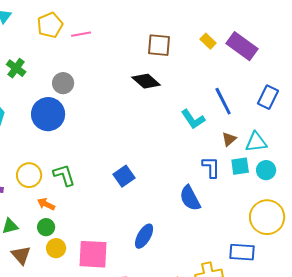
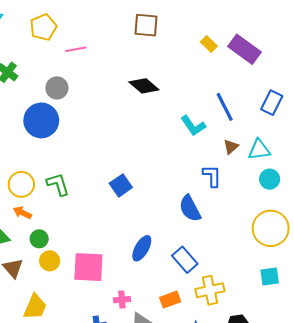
pink line: (81, 34) -> (76, 49), moved
brown square: (159, 45) -> (146, 25), moved
cyan square: (240, 166) -> (270, 277), moved
orange arrow: (46, 204) -> (22, 213), moved
blue rectangle: (242, 252) -> (185, 260), moved, turned 45

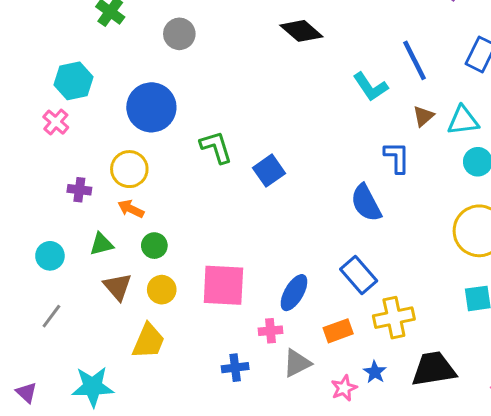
blue circle: (41, 120) -> (151, 107), moved
green L-shape: (58, 184) -> (216, 147), moved
blue ellipse: (142, 248) -> (294, 293), moved
yellow circle: (50, 261) -> (162, 290), moved

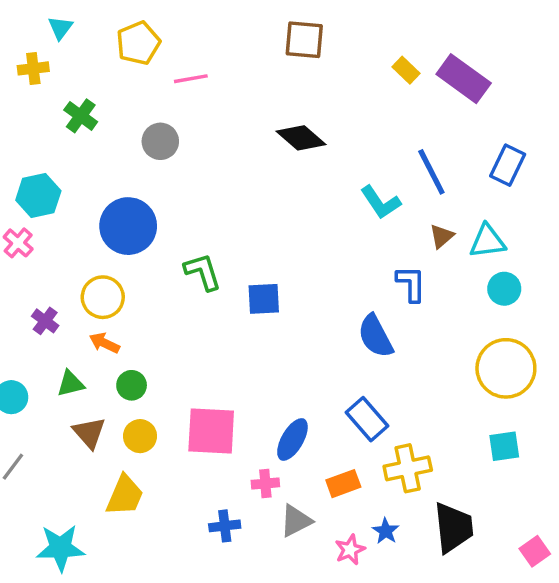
blue square: (269, 171) -> (264, 299), turned 32
purple cross: (79, 190) -> (45, 321), turned 30
black trapezoid: (434, 369) -> (453, 528), turned 93

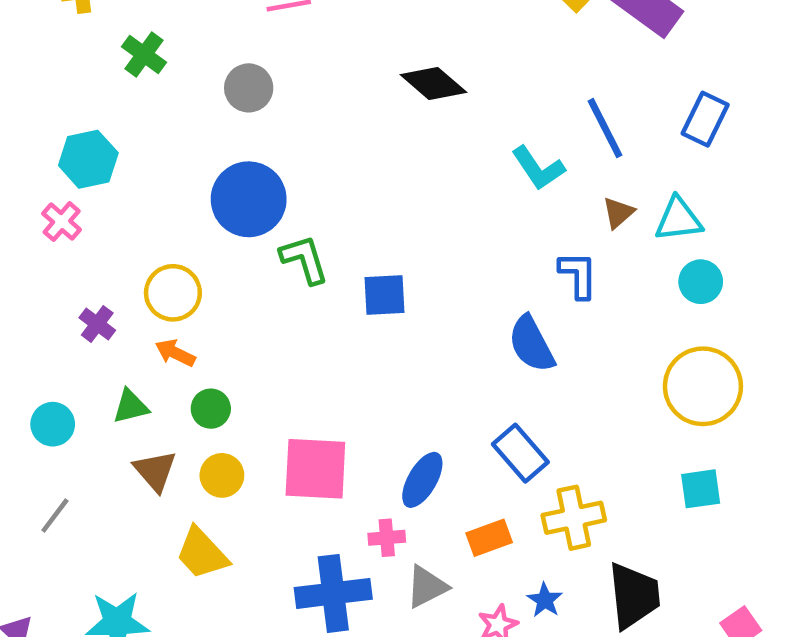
blue circle: (128, 226) -> (249, 199), moved
yellow trapezoid: (125, 495) -> (202, 553), turned 114
blue cross: (225, 526) -> (333, 593), size x1.8

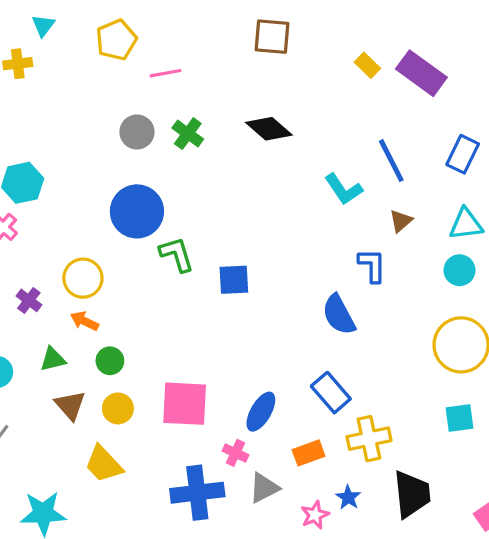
green cross: (144, 55) -> (188, 134), moved
cyan triangle: (678, 219) -> (466, 224), moved
pink cross: (387, 538) -> (235, 453), turned 30

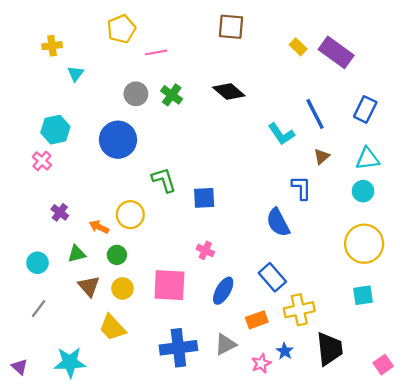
cyan triangle: (43, 26) -> (75, 74), moved
blue circle: (137, 211) -> (118, 140), moved
yellow circle: (83, 278) -> (130, 215), moved
pink cross: (235, 453) -> (205, 250), moved

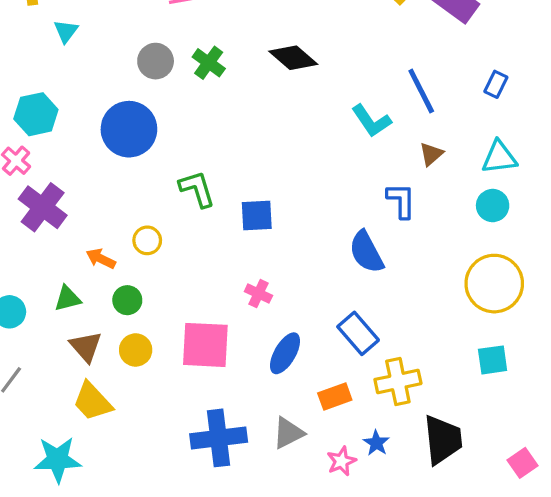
blue rectangle: (365, 109) -> (496, 84), size x0.7
purple cross: (60, 212) -> (43, 207), moved, size x1.8
yellow circle: (130, 215) -> (147, 240), size x0.7
yellow trapezoid: (112, 328) -> (92, 401), moved

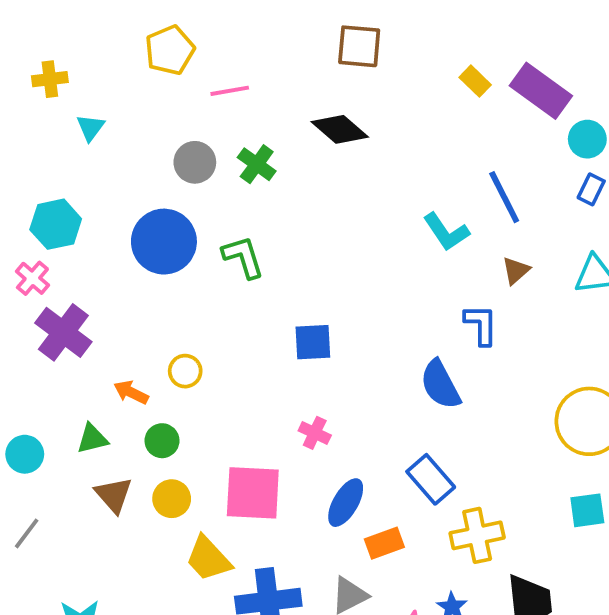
black diamond: (293, 58) -> (340, 129), moved
green L-shape: (197, 189) -> (243, 257), moved
cyan circle: (493, 206) -> (587, 139), moved
orange rectangle: (335, 396) -> (384, 543), moved
yellow trapezoid: (92, 401) -> (208, 559), moved

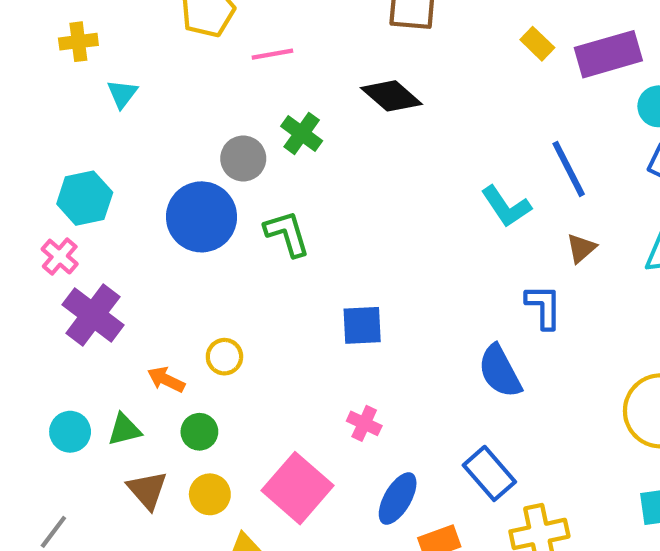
purple rectangle: (541, 91) -> (608, 54), turned -52
gray circle: (195, 162) -> (243, 158), moved
cyan circle: (25, 454) -> (70, 432), moved
pink square: (253, 493) -> (297, 488), turned 38

